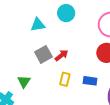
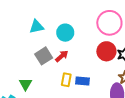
cyan circle: (66, 13) -> (65, 33), moved
blue rectangle: (90, 81) -> (82, 81), moved

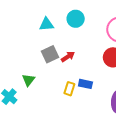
cyan circle: (65, 33) -> (76, 19), moved
yellow rectangle: (66, 80) -> (69, 89), moved

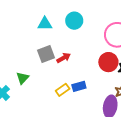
blue rectangle: (85, 84) -> (79, 86), turned -32
yellow rectangle: (69, 89) -> (63, 90), turned 32

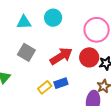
gray square: (46, 54) -> (26, 52), turned -36
red arrow: (64, 58) -> (61, 56), moved, size x1.6

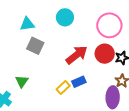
cyan triangle: (24, 22) -> (27, 24), moved
gray square: (26, 52) -> (35, 46), moved

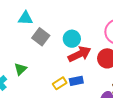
cyan circle: (65, 17) -> (72, 39), moved
cyan triangle: (27, 24) -> (25, 18), moved

